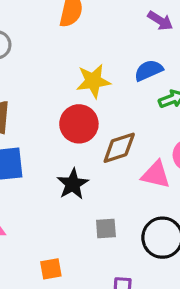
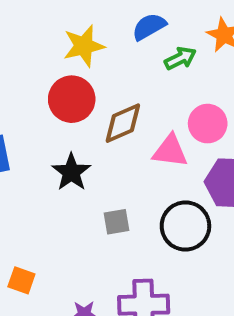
orange square: (51, 269) -> (21, 280), moved, turned 35

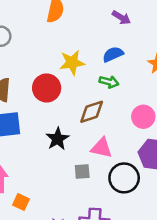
green arrow: (180, 58) -> (109, 82), moved, turned 36
red circle: (72, 99) -> (47, 88), moved
pink triangle: (170, 151) -> (101, 148), moved

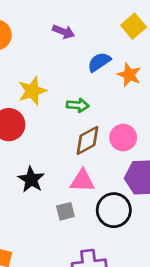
purple arrow: (121, 18) -> (63, 32), moved
blue semicircle: (113, 54) -> (99, 62), moved
brown diamond: (92, 112) -> (87, 140), moved

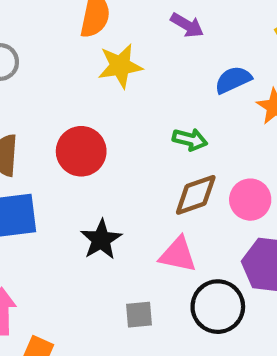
yellow star: (32, 91) -> (120, 66), moved
gray square: (65, 211) -> (139, 315), moved

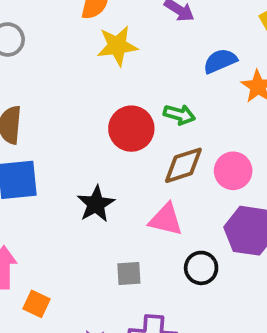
red circle: (81, 151) -> (131, 129), moved
black circle: (218, 307) -> (201, 268), size x0.7

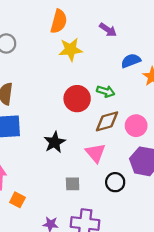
pink triangle: (166, 219) -> (95, 153), turned 35

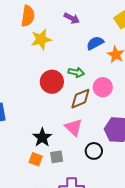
pink circle: (136, 126) -> (103, 87), moved
black star: (55, 142) -> (42, 137), moved
orange square: (17, 200) -> (36, 159), moved

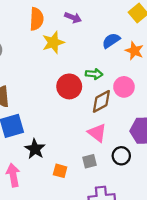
purple arrow: (72, 18) -> (73, 17), moved
black star: (42, 137) -> (35, 149), moved
gray square: (57, 157) -> (89, 161), moved

